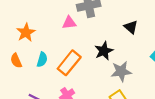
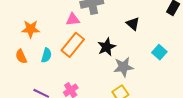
orange star: (26, 32) -> (31, 29), turned 30
orange rectangle: (69, 63) -> (73, 45), moved

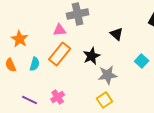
orange star: (31, 29) -> (20, 39), turned 30

